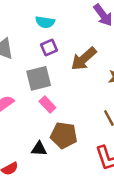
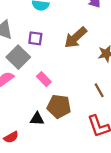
purple square: (49, 47) -> (35, 38), moved, turned 32
gray square: (39, 78) -> (18, 57), moved, turned -30

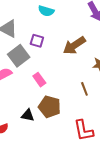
brown line: (99, 90) -> (84, 89), moved

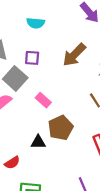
brown pentagon: (50, 107) -> (61, 128), turned -30

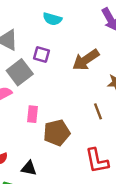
pink rectangle: (43, 100) -> (33, 114), moved, turned 42
black triangle: (38, 142) -> (29, 168), moved

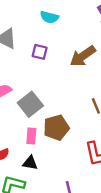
gray square: (20, 72) -> (30, 104), moved
pink rectangle: (33, 114) -> (31, 136), moved

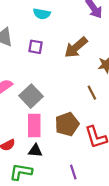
brown pentagon: (56, 128) -> (67, 124), moved
pink rectangle: (31, 136) -> (34, 125), size x1.5

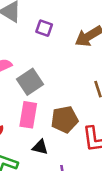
black triangle: (35, 151) -> (40, 147), moved

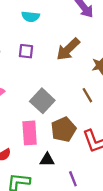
gray square: (30, 82) -> (42, 101), moved

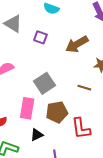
brown line: (87, 95) -> (84, 88), turned -56
black triangle: (47, 160) -> (37, 135), turned -40

